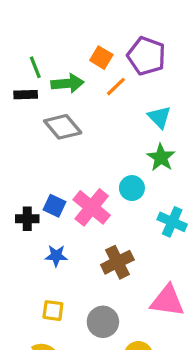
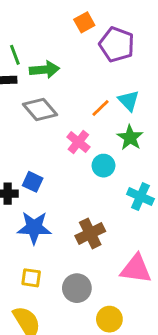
orange square: (101, 58) -> (84, 22), moved, turned 30
orange line: (116, 87) -> (101, 108), moved
pink cross: (92, 207) -> (78, 142), moved, size x0.7
blue star: (56, 256) -> (34, 228), size x1.6

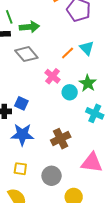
green star: (130, 138) -> (88, 83), moved

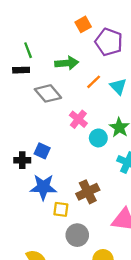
green arrow: (29, 27) -> (67, 63), moved
orange line: (68, 53) -> (94, 82), moved
yellow square: (20, 169) -> (61, 209), moved

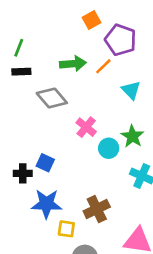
green line: (28, 50) -> (19, 48), moved, turned 42
orange line: (94, 82) -> (103, 66), moved

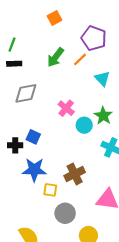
orange square: (91, 20) -> (54, 18), moved
green arrow: (73, 64) -> (56, 57), turned 132
gray diamond: (52, 98) -> (26, 93), moved, turned -60

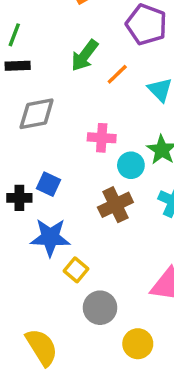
orange line: (80, 59) -> (117, 74), moved
pink cross: (66, 108) -> (102, 138), turned -35
brown cross: (75, 174) -> (115, 205), moved
yellow square: (50, 190) -> (76, 270), turned 32

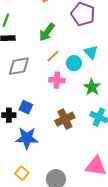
orange line: (117, 74) -> (53, 56), moved
cyan circle: (131, 165) -> (74, 63), moved
yellow square: (76, 270) -> (22, 173), moved

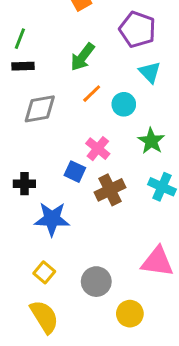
cyan triangle: (91, 52) -> (150, 72), moved
pink cross: (57, 80) -> (98, 149), moved, turned 35
blue square: (26, 107) -> (75, 172), moved

